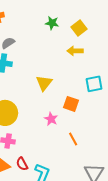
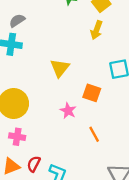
yellow arrow: (75, 51) -> (96, 30), turned -70
red semicircle: (22, 164) -> (34, 164), turned 56

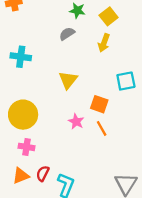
gray semicircle: (17, 21) -> (67, 34), moved
orange line: (94, 134) -> (102, 128), moved

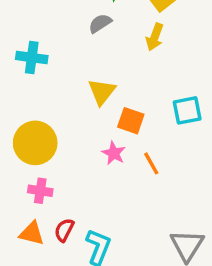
cyan square: (126, 81) -> (187, 110), moved
orange square: (99, 104) -> (131, 121), moved
orange triangle: (21, 176) -> (32, 233), turned 36

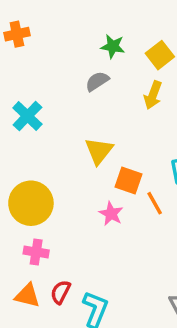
cyan cross: (32, 58) -> (27, 116), turned 36
orange line: (151, 163) -> (155, 203), moved

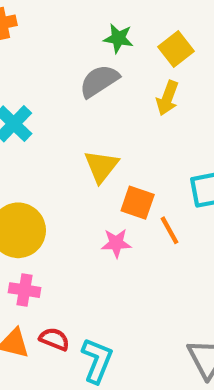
gray semicircle: (97, 81) -> (99, 81), size x1.4
pink star: (111, 214) -> (116, 243), turned -30
red semicircle: (61, 292) -> (54, 339), turned 85

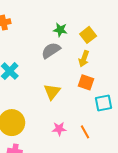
orange square: (138, 203) -> (86, 82), moved
orange line: (170, 230) -> (85, 132), moved

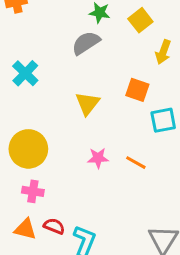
yellow arrow: (84, 59) -> (163, 52), moved
orange line: (85, 132) -> (136, 163), turned -32

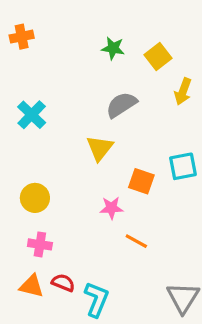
gray semicircle: (86, 43) -> (121, 105), moved
orange square: (137, 90) -> (141, 181), moved
yellow circle: (28, 149) -> (35, 198), size x0.7
orange line: (136, 163) -> (136, 241), moved

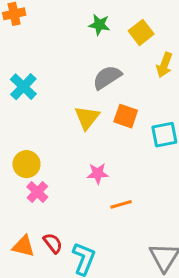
orange square: (141, 181) -> (126, 116), moved
orange line: (136, 241) -> (121, 204), turned -45
pink cross: (40, 244) -> (37, 192), moved, turned 35
red semicircle: (63, 283) -> (53, 243), turned 30

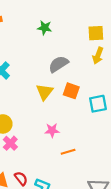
green star: (99, 25) -> (45, 28), moved
yellow square: (141, 32) -> (96, 33), moved, turned 35

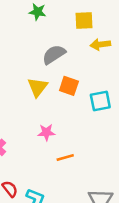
yellow square: (96, 33) -> (84, 21), moved
yellow arrow: (98, 56) -> (100, 44), turned 63

